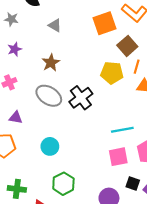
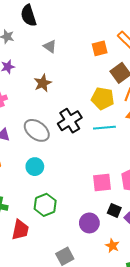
orange square: (105, 23) -> (100, 48), size x0.7
gray ellipse: (49, 96) -> (37, 130), moved
cyan line: (122, 130) -> (104, 128), moved

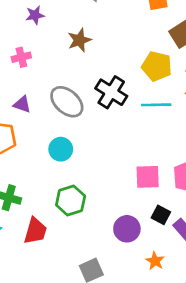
black cross: (70, 121) -> (111, 92), turned -30

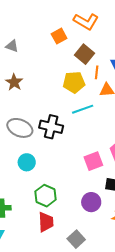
black cross: (111, 92) -> (51, 127), moved
red trapezoid: (35, 231) -> (46, 222), moved

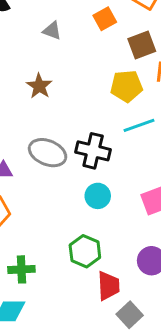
gray triangle: (12, 46) -> (52, 31), moved
brown square: (84, 54) -> (142, 45), turned 30
cyan circle: (27, 162) -> (98, 196), moved
red trapezoid: (46, 222) -> (108, 286), moved

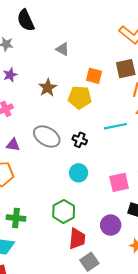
orange square: (105, 19) -> (94, 76), moved, turned 35
yellow pentagon: (126, 86) -> (80, 97), moved
black cross: (93, 151) -> (80, 140), size x0.6

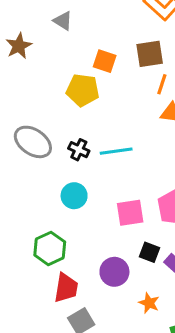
brown star: (48, 88) -> (19, 46), moved
cyan line: (116, 126) -> (116, 151), moved

